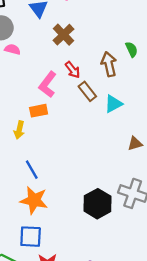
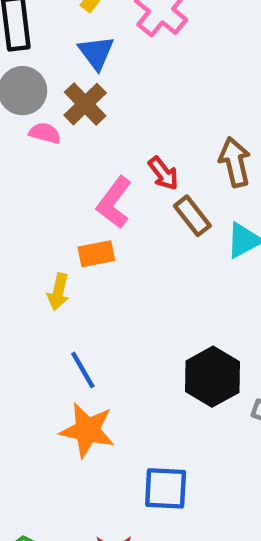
brown cross: (63, 35) -> (85, 104), moved
black hexagon: (98, 204) -> (212, 377), moved
blue square: (31, 237) -> (166, 488), moved

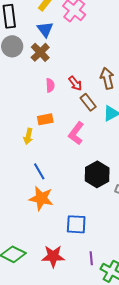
pink semicircle: (45, 133) -> (50, 85), moved, turned 72
pink L-shape: (114, 202) -> (76, 133), moved

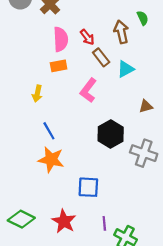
pink semicircle: (50, 85) -> (61, 39), size x1.6
orange rectangle: (45, 119) -> (59, 66), moved
red star: (53, 256) -> (64, 221), turned 30

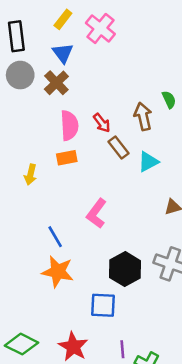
pink L-shape: (88, 90) -> (97, 213), moved
yellow arrow: (37, 94) -> (31, 175), moved
black hexagon: (111, 134) -> (125, 269), moved

